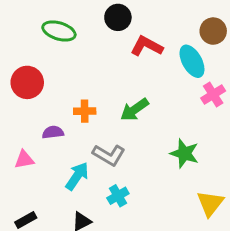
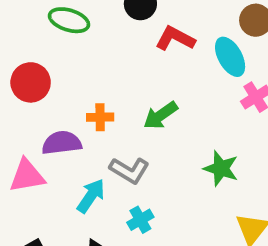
purple semicircle: (53, 132) -> (62, 143), size x1.5
pink triangle: (24, 160) -> (27, 176), size x1.5

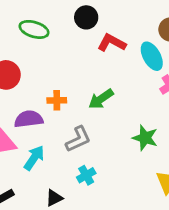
gray L-shape: (129, 170) -> (78, 139), turned -56
cyan arrow: (91, 196) -> (34, 158), moved

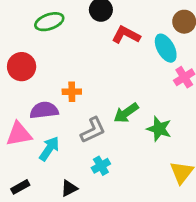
green ellipse: (34, 29) -> (49, 22), turned -36
green arrow: (101, 99) -> (126, 113), moved

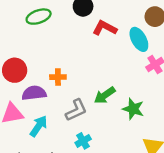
red circle: (22, 67) -> (15, 70), moved

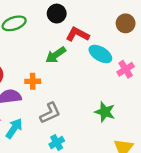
cyan ellipse: (139, 39) -> (100, 54), moved, turned -30
green arrow: (105, 95) -> (56, 55), moved

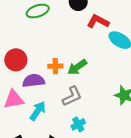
green arrow: (56, 55) -> (77, 67), moved

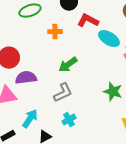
orange cross: (55, 66) -> (55, 32), moved
cyan arrow: (38, 111) -> (30, 119), moved

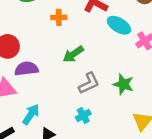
gray L-shape: (63, 93) -> (89, 83), moved
cyan cross: (69, 120) -> (83, 116), moved

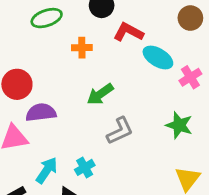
green star: (123, 84) -> (179, 125), moved
cyan cross: (83, 116) -> (85, 167), moved

